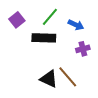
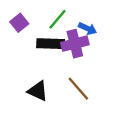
purple cross: (83, 49) -> (75, 44), moved, size x1.6
black triangle: (49, 79) -> (38, 91), moved

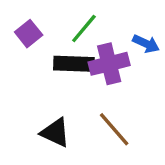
blue arrow: (88, 29) -> (146, 44), moved

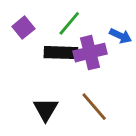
black triangle: (55, 133) -> (46, 109), turned 36

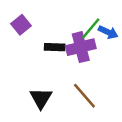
green line: (69, 23) -> (91, 28), moved
black rectangle: (61, 53) -> (55, 47), size x0.7

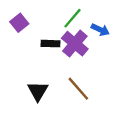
green line: (91, 28) -> (73, 18), moved
purple cross: (81, 47) -> (75, 44), turned -36

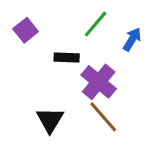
blue arrow: (100, 30) -> (132, 39), turned -84
purple cross: (75, 44) -> (99, 82), moved

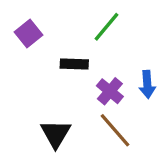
blue arrow: (132, 39) -> (147, 84), moved, turned 145
purple cross: (99, 82) -> (110, 91), size x0.7

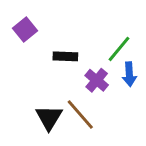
green line: (106, 27) -> (119, 49), moved
brown line: (115, 130) -> (80, 115), moved

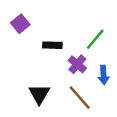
blue arrow: (129, 74) -> (104, 75), moved
brown line: (80, 115) -> (80, 98), moved

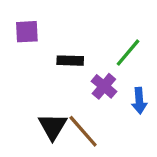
purple square: (20, 24) -> (27, 32), turned 36
brown line: (80, 98) -> (83, 131), moved

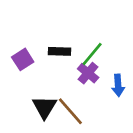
purple square: (27, 32) -> (23, 59), moved, turned -30
green line: (128, 53) -> (92, 54), moved

